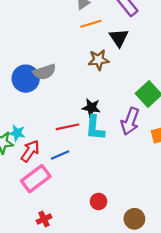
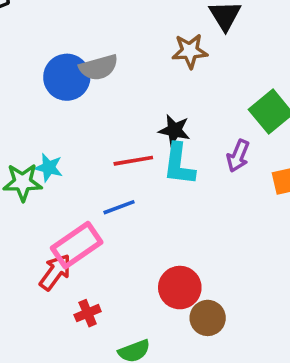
purple arrow: (130, 121) -> (238, 156), size x0.7
red arrow: (30, 151) -> (55, 272), moved
red circle: (99, 201) -> (180, 288), size x1.5
brown circle: (134, 219) -> (208, 318), moved

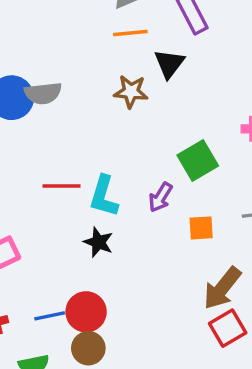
black star: (174, 130) -> (98, 242), moved
blue line: (119, 207) -> (50, 316), moved
brown circle: (208, 318) -> (88, 348), moved

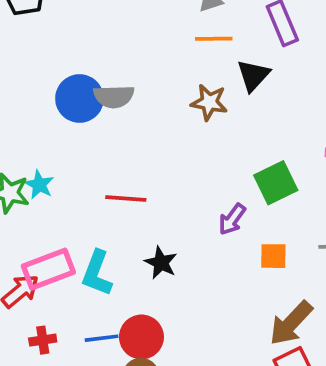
cyan L-shape: (104, 196) -> (97, 273), moved

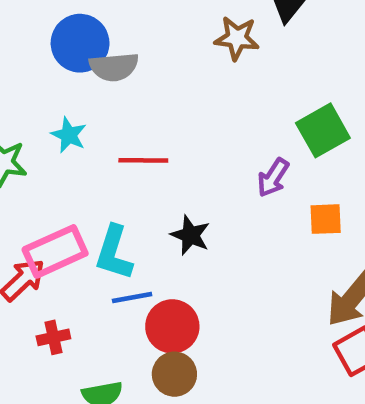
gray semicircle: (114, 96) -> (114, 67), moved
cyan star: (39, 185) -> (69, 135), moved
blue line: (102, 338) -> (132, 297), moved

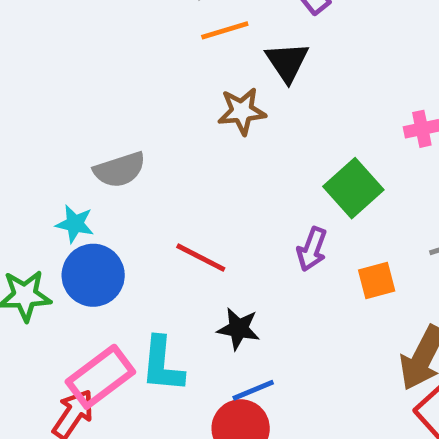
blue circle: (80, 43) -> (93, 275), moved
cyan star: (69, 135) -> (75, 224), moved
red line: (143, 160) -> (201, 258), moved, turned 39
blue line: (132, 297) -> (253, 390), moved

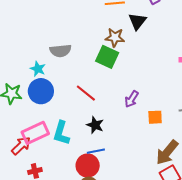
green square: (353, 188) -> (107, 57), moved, turned -35

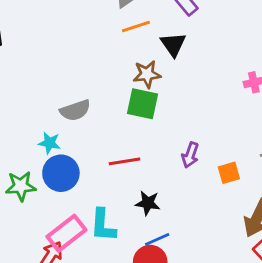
red line: (86, 93) -> (124, 161), turned -35

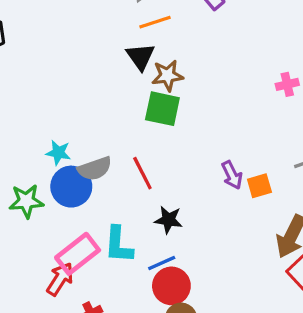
black triangle: (173, 44) -> (140, 57), moved
gray semicircle: (75, 110) -> (95, 169), moved
purple arrow: (190, 155) -> (232, 175), moved, turned -45
red line: (124, 161) -> (142, 173), turned 72
blue line: (157, 239) -> (162, 263), moved

